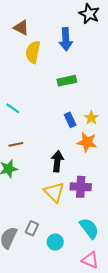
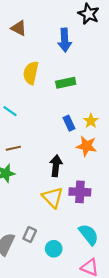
yellow semicircle: (33, 52) -> (31, 73), moved

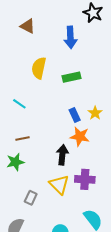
orange star: (86, 146) -> (80, 136), moved
gray rectangle: (30, 235) -> (31, 198), moved

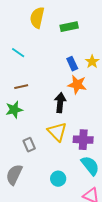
purple cross: (85, 179) -> (83, 140), moved
gray rectangle: (31, 198) -> (29, 145), turned -48

